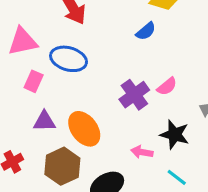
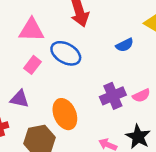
blue semicircle: (146, 31) -> (125, 45), moved
purple triangle: (44, 121) -> (20, 99), moved

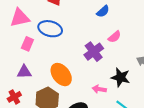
blue semicircle: (125, 45) -> (103, 11), moved
pink semicircle: (141, 96) -> (114, 37), moved

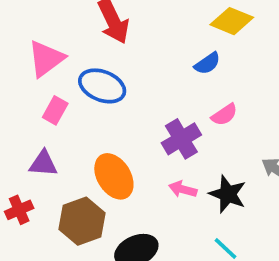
pink triangle: (20, 18) -> (46, 59), turned -30
pink arrow: (99, 89) -> (183, 189), moved

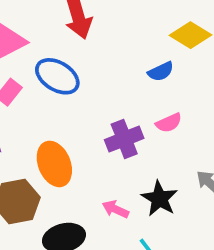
pink arrow: (183, 189) -> (115, 209), moved

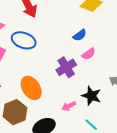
blue semicircle: (161, 71) -> (80, 35), moved
pink arrow: (115, 209) -> (69, 106), turned -40

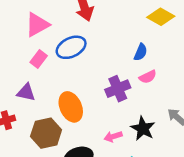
blue semicircle: (80, 35) -> (141, 52), turned -40
blue ellipse: (24, 40) -> (71, 47), turned -55

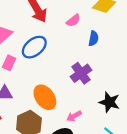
pink semicircle: (148, 77) -> (73, 20), moved
pink arrow: (113, 137) -> (74, 116), moved

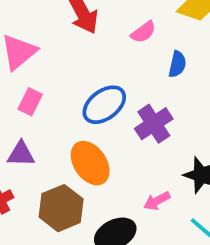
blue ellipse: (34, 47) -> (104, 105), moved
pink arrow: (74, 116) -> (157, 201), moved

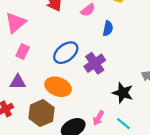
orange ellipse: (90, 163) -> (58, 87), turned -35
pink arrow: (157, 201) -> (98, 118), moved, turned -32

